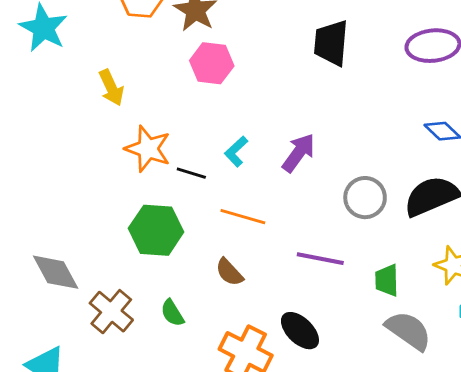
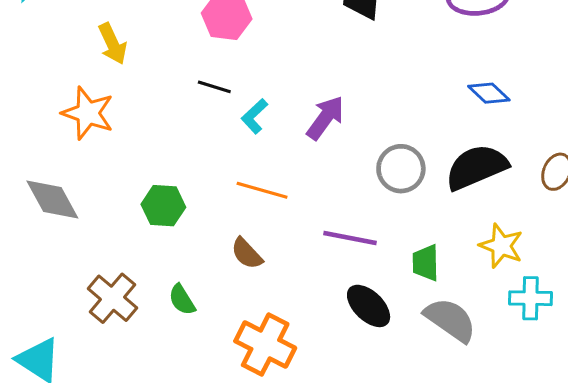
orange star: (148, 149) -> (88, 113), moved
black line: (191, 173) -> (214, 87), moved
green hexagon: (156, 230) -> (163, 206), size x0.7
gray diamond: (56, 272) -> (52, 200), moved
black ellipse: (300, 331) -> (369, 306), moved

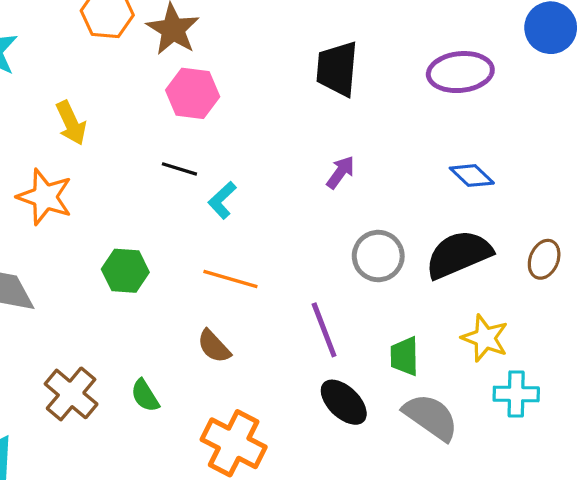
purple arrow: (325, 118) -> (340, 172), moved, size x0.7
green hexagon: (163, 206) -> (125, 271), moved
purple line: (350, 238) -> (324, 330), turned 58

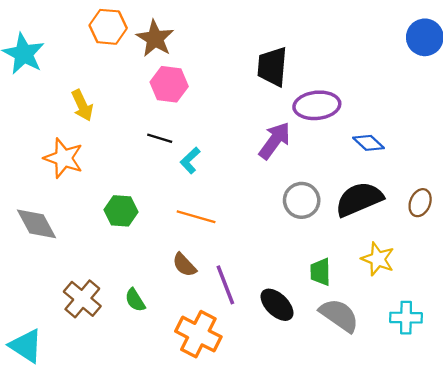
purple ellipse: (460, 72) -> (317, 105), moved
purple arrow: (340, 172) -> (275, 141), size x1.6
purple line: (324, 330) -> (225, 285), moved
cyan cross: (516, 394) -> (406, 318), moved

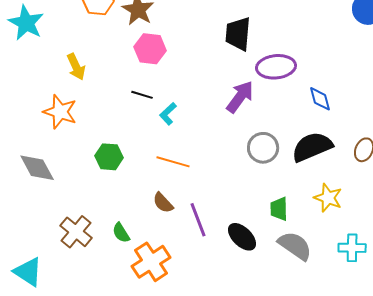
blue diamond: (368, 143) -> (320, 99), turned 32
orange cross: (198, 334) -> (151, 262), moved, turned 30

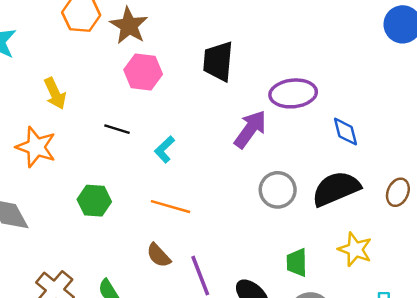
black trapezoid: (238, 34) -> (218, 61), moved
black line: (142, 95) -> (117, 129), moved

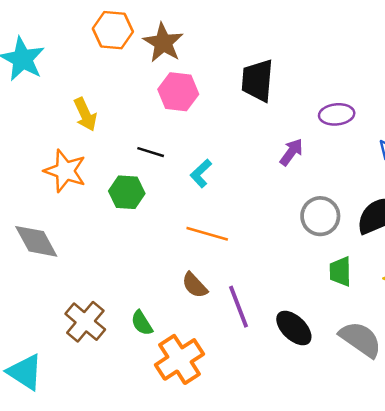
purple ellipse: (293, 93) -> (337, 114), size x0.7
purple arrow: (250, 129) -> (291, 152), size x0.7
green hexagon: (94, 201) -> (127, 192), moved
green trapezoid: (297, 262) -> (340, 271), moved

